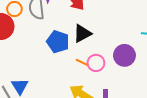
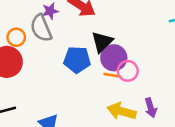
purple circle: (124, 55) -> (114, 58), moved

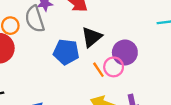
purple circle: (114, 58) -> (125, 52), moved
orange line: (112, 75) -> (98, 70), turned 42

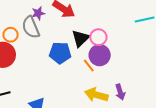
purple circle: (125, 52) -> (100, 55), moved
pink circle: (114, 67) -> (98, 37), moved

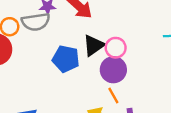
gray semicircle: (31, 27) -> (36, 22), turned -85
orange line: (89, 66) -> (113, 96), moved

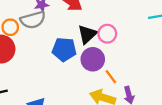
purple circle: (113, 70) -> (93, 59), moved

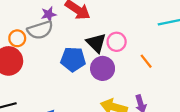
black triangle: (87, 34) -> (96, 43), turned -30
orange line: (111, 77) -> (146, 61), moved

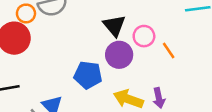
pink circle: (117, 42) -> (144, 36), moved
blue pentagon: (73, 59) -> (88, 75), moved

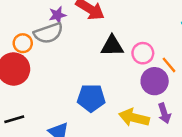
black triangle: (114, 26) -> (112, 46), turned -45
purple circle: (119, 55) -> (155, 81), moved

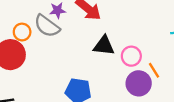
gray semicircle: (48, 33) -> (47, 26), turned 48

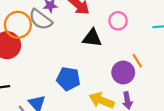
orange circle: (22, 32) -> (18, 25), size x1.6
pink circle: (131, 56) -> (118, 21), moved

